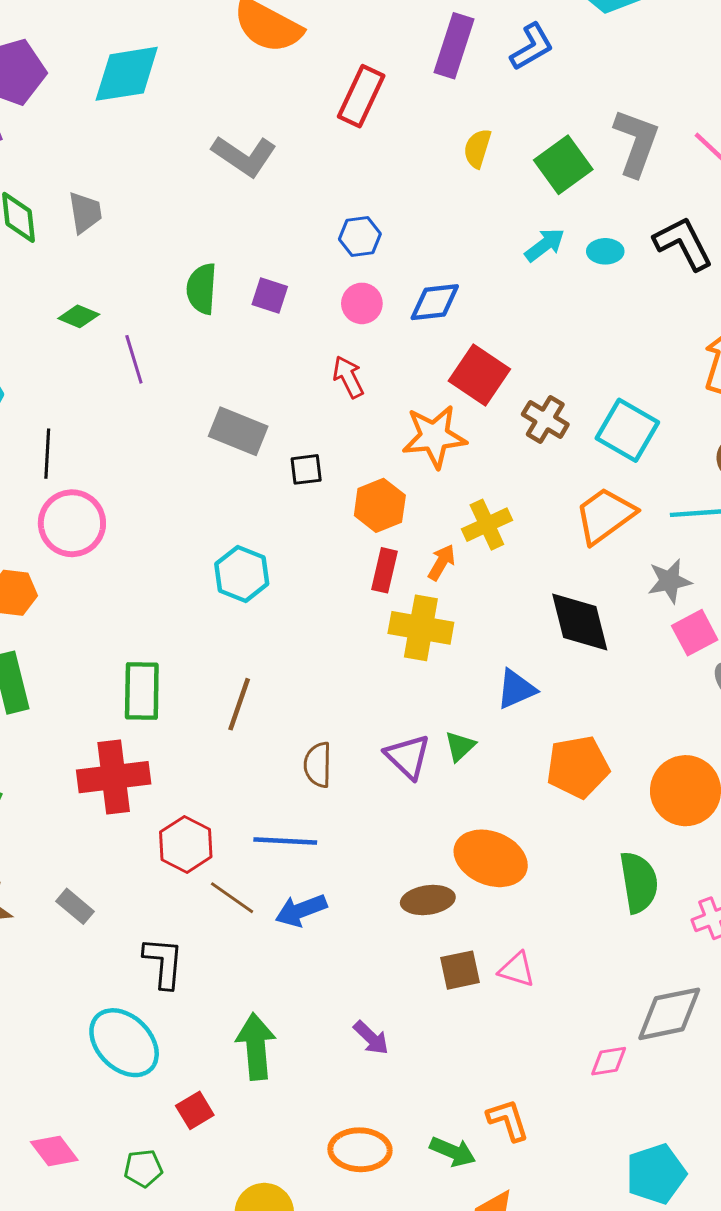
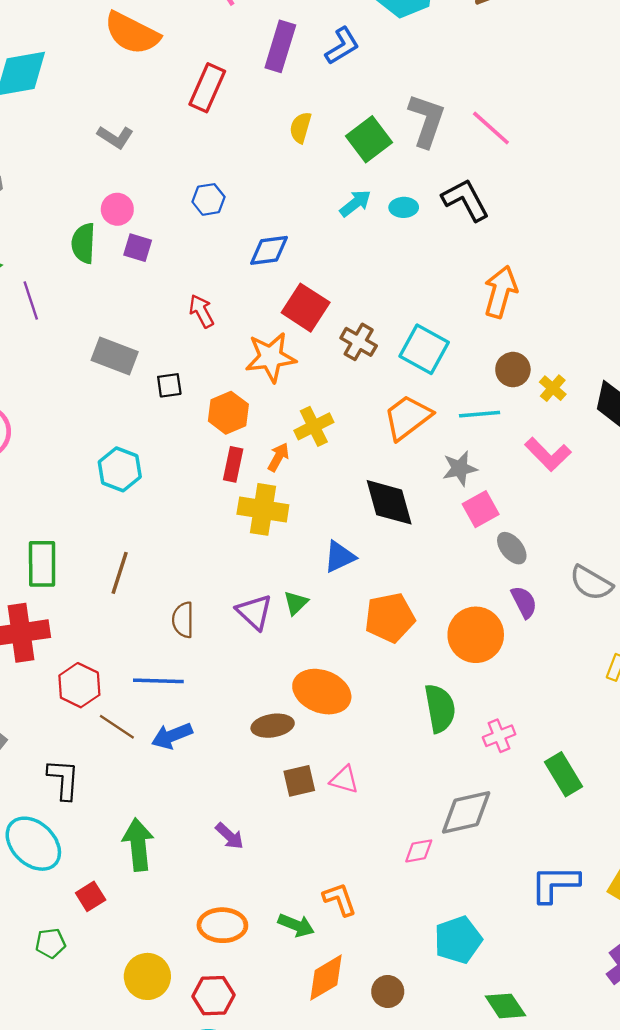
gray L-shape: (244, 156) -> (115, 137), size x0.7
pink circle: (362, 303) -> (117, 209), moved

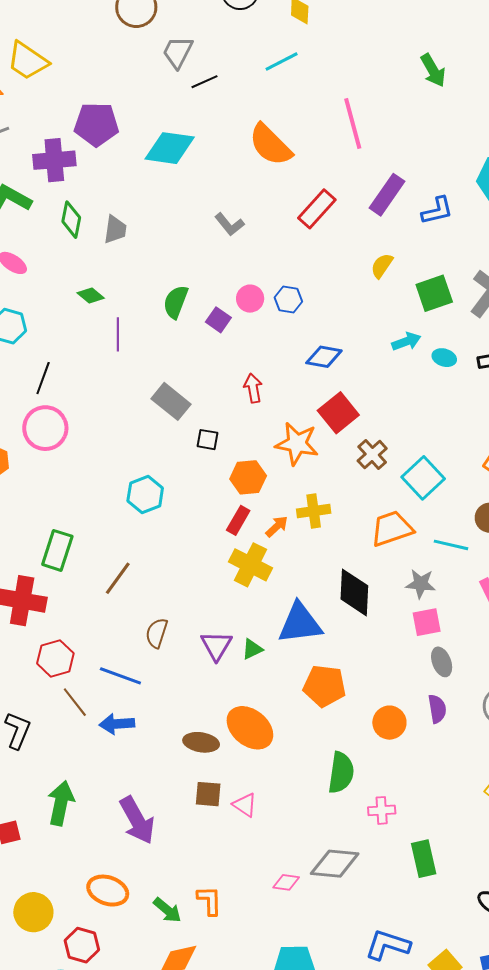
pink circle: (117, 209) -> (250, 299), moved
blue triangle: (339, 557) -> (300, 623), size x1.6
orange circle: (476, 635) -> (389, 723), size x0.7
purple arrow: (230, 836) -> (137, 820), size x1.8

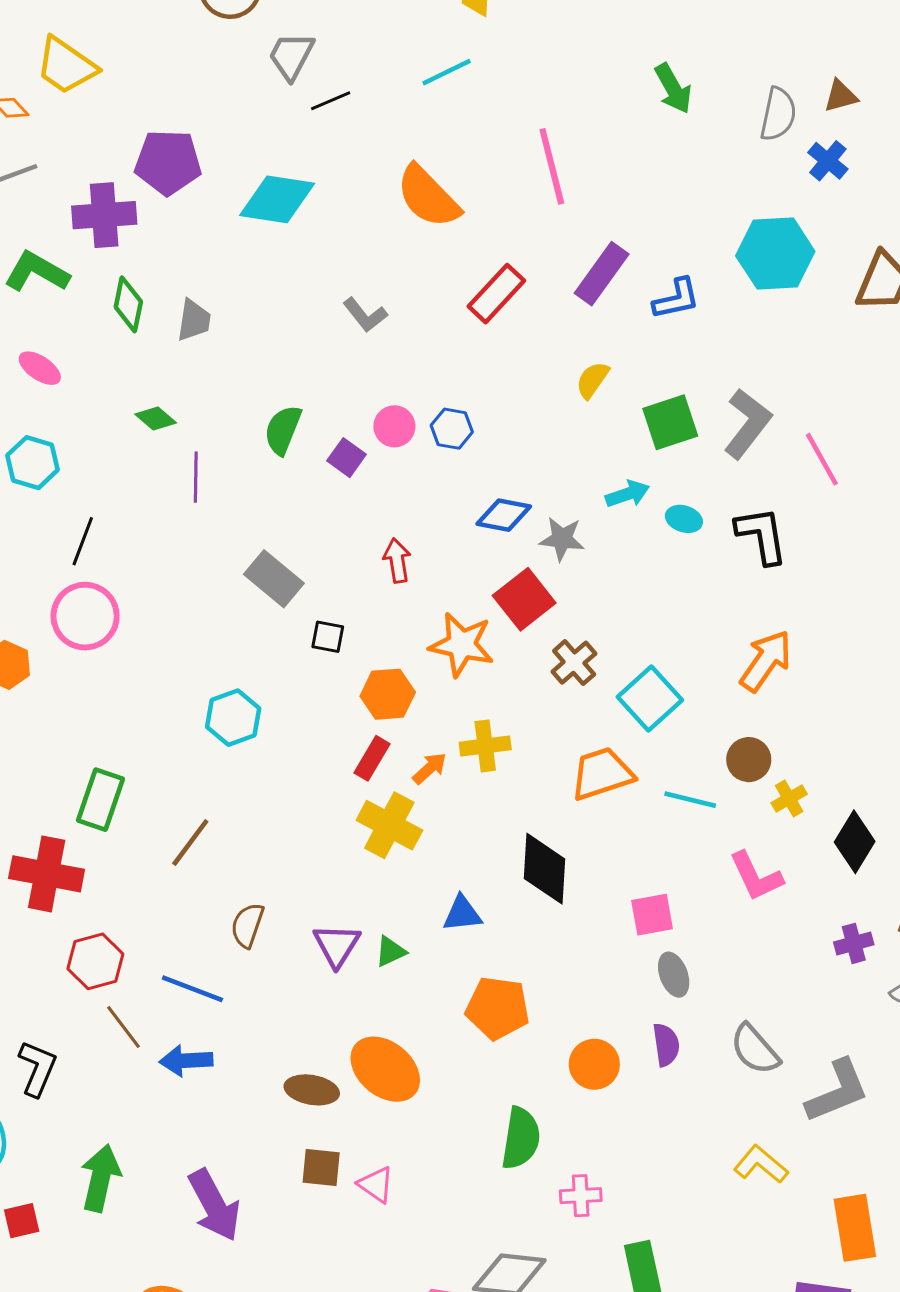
gray star: (421, 584) -> (562, 539), moved
blue triangle: (300, 623) -> (462, 914), size x0.6

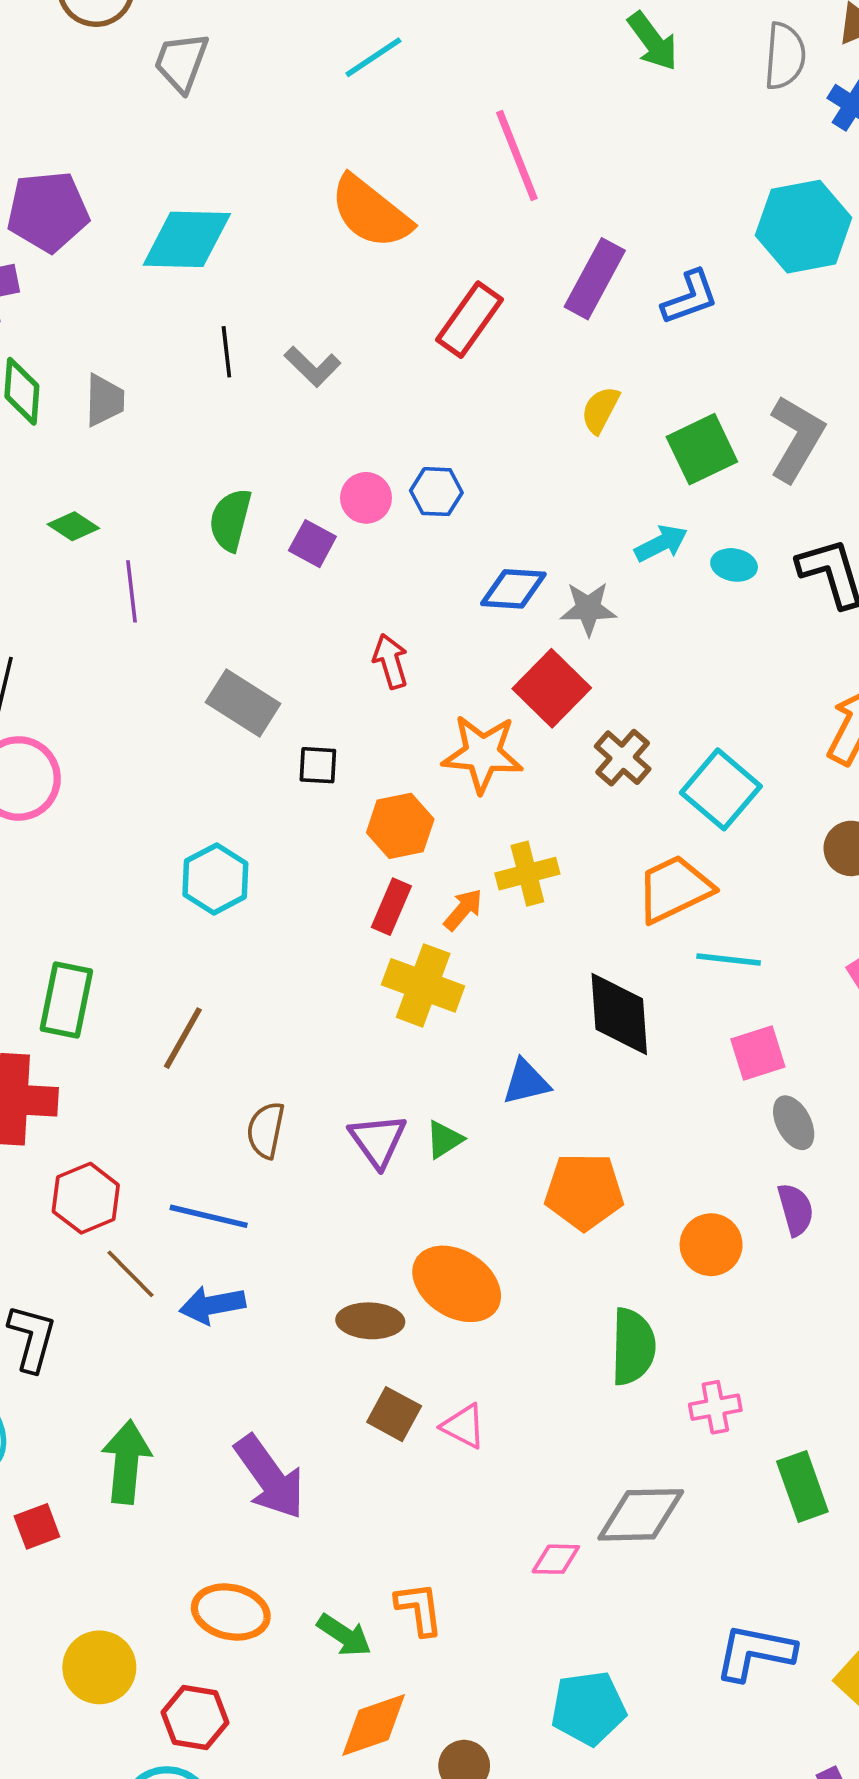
black line: (331, 101) -> (226, 352), moved, turned -66
cyan line: (690, 800) -> (729, 959), moved
brown square: (321, 1168) -> (394, 1414), turned 30

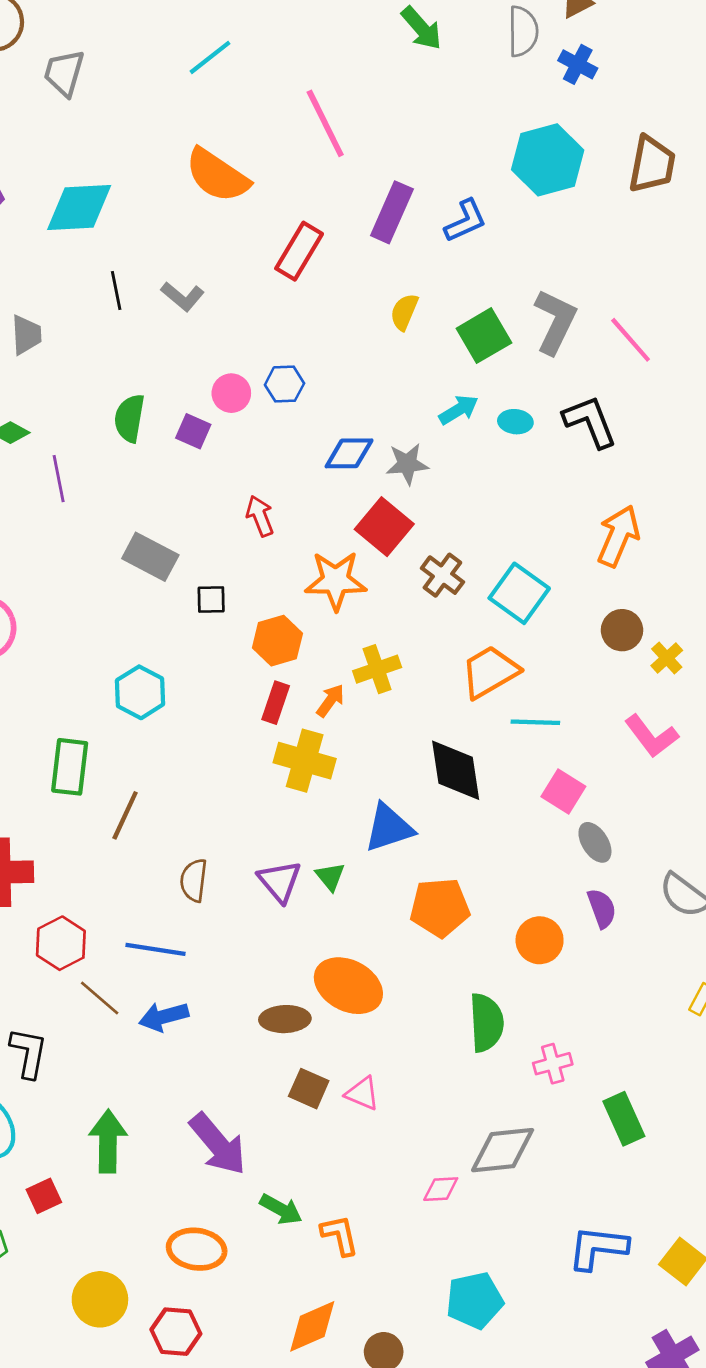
green rectangle: (66, 1000) -> (70, 767), moved
pink square: (758, 1053) -> (563, 792), turned -36
blue triangle: (526, 1082) -> (389, 828), size x1.4
green triangle: (444, 1139) -> (330, 877), turned -32
green arrow: (344, 1635) -> (281, 1209), moved

